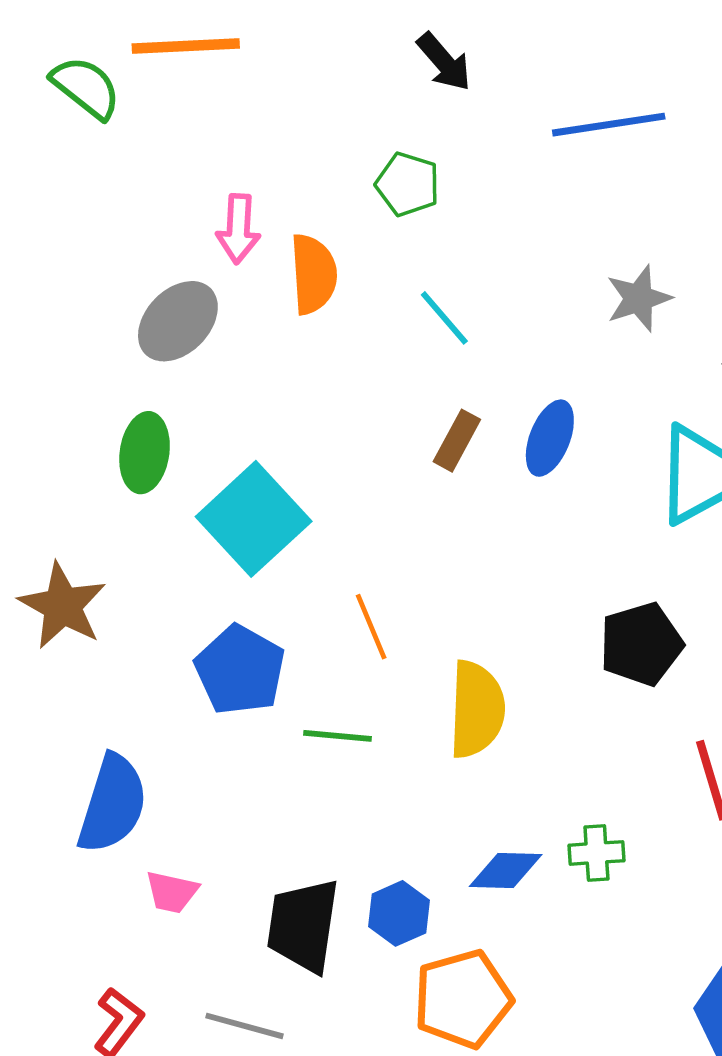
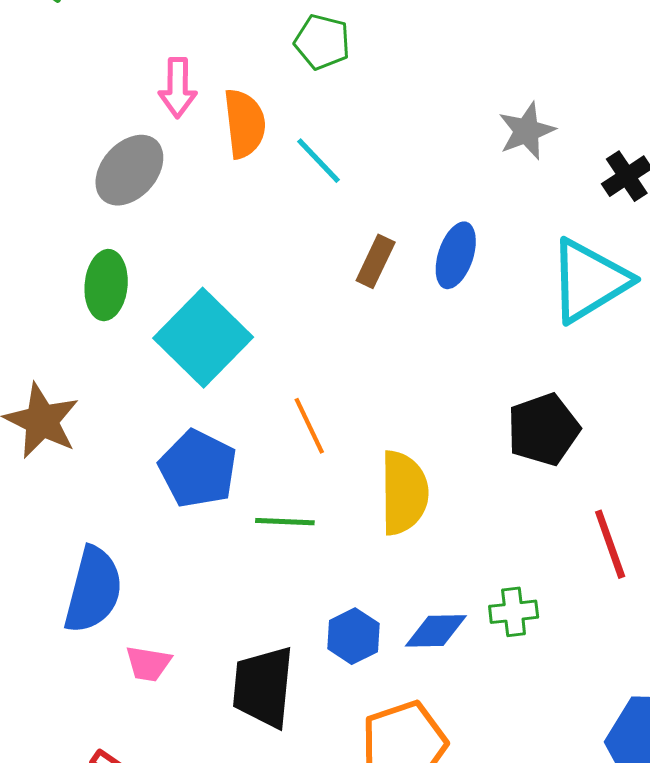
cyan line: (444, 318) -> (319, 161), moved
blue hexagon: (399, 913) -> (353, 636), moved

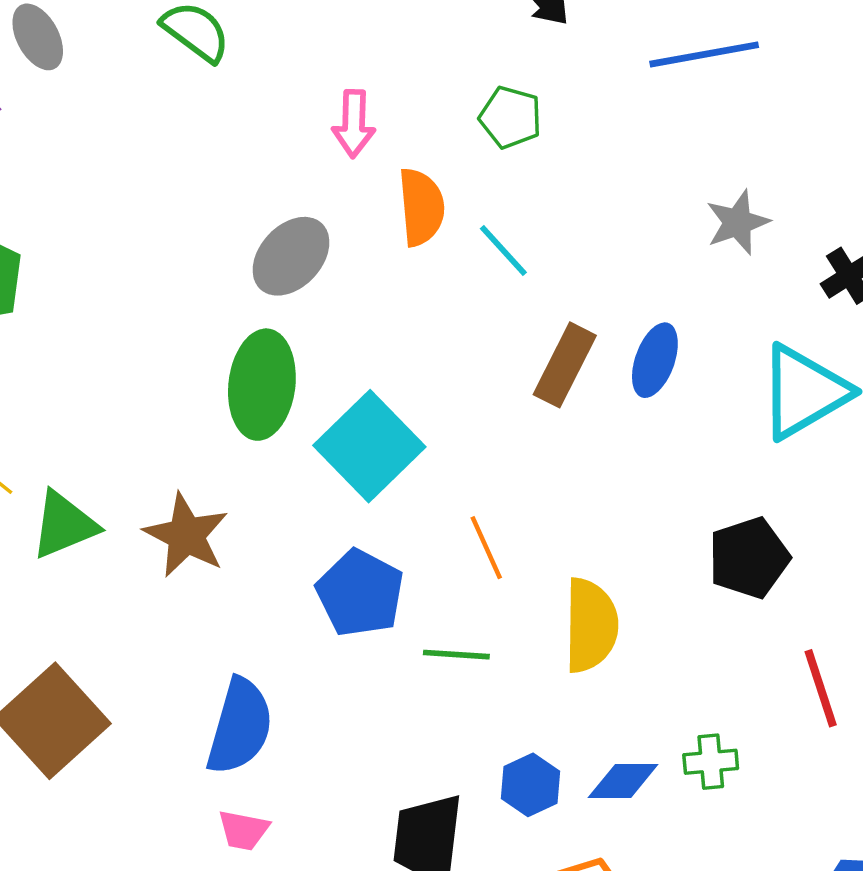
pink arrow: (178, 88) -> (354, 124), moved
brown rectangle: (376, 261) -> (565, 365), size x1.4
green ellipse: (106, 285) -> (262, 385), size x1.4
pink trapezoid: (148, 664) -> (244, 830), moved

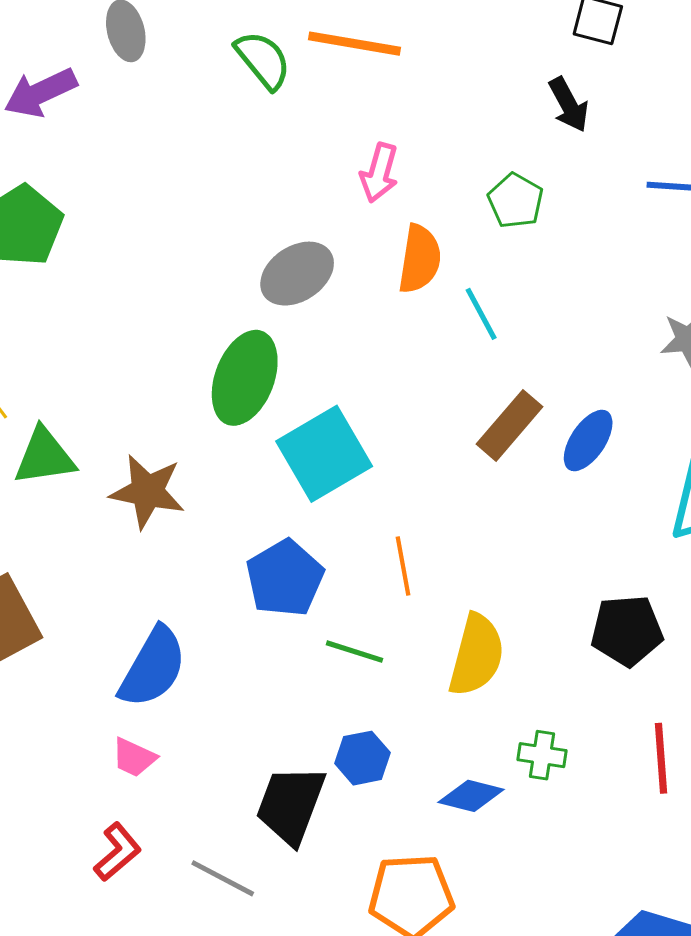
brown star: (186, 535) -> (147, 491), turned -30
green cross: (711, 762) -> (542, 755), moved
blue hexagon: (531, 785) -> (363, 758), moved

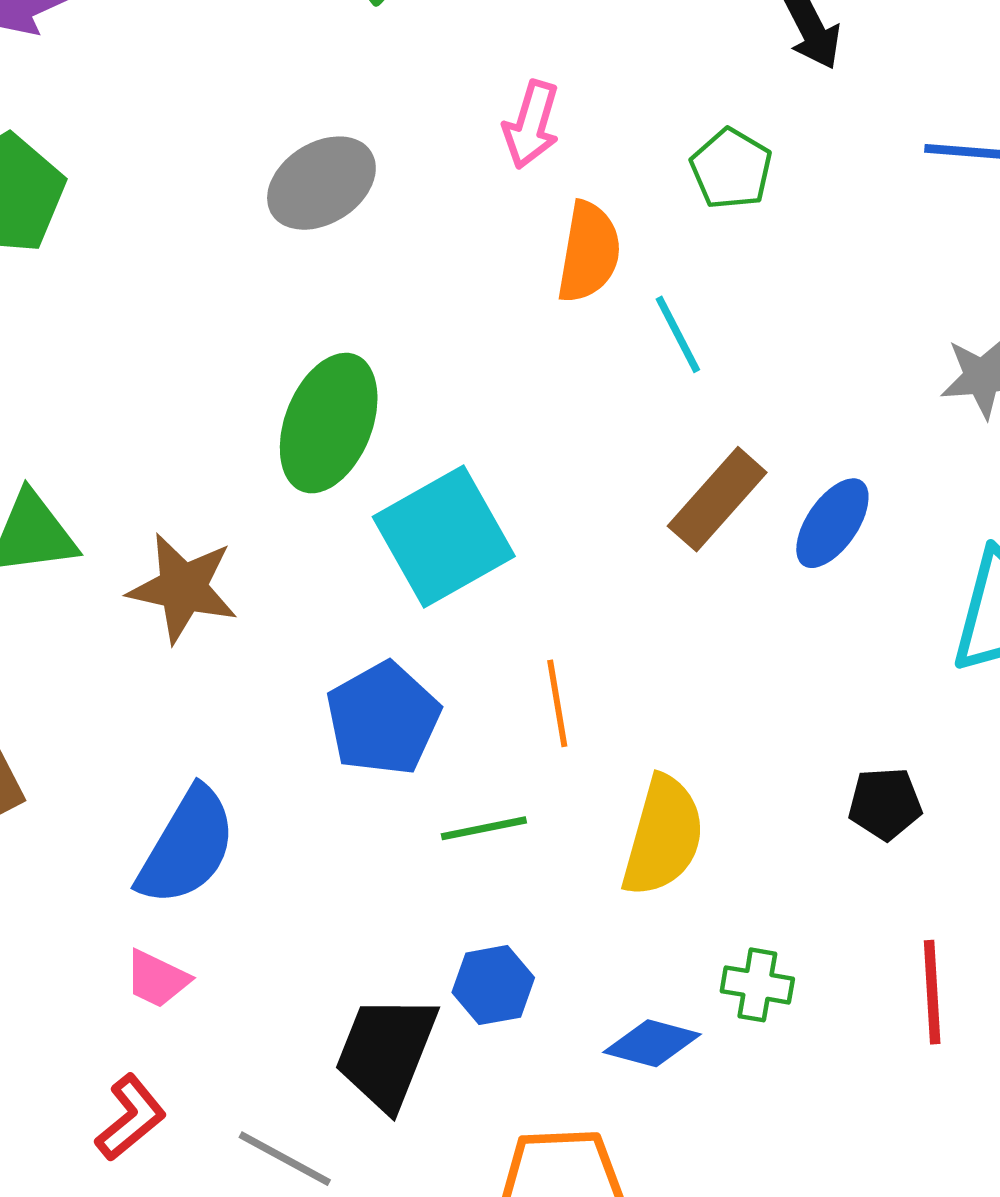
gray ellipse: (297, 274) -> (321, 183), moved
black pentagon: (627, 631) -> (885, 804), size x0.7
green line: (355, 652) -> (484, 828), turned -30

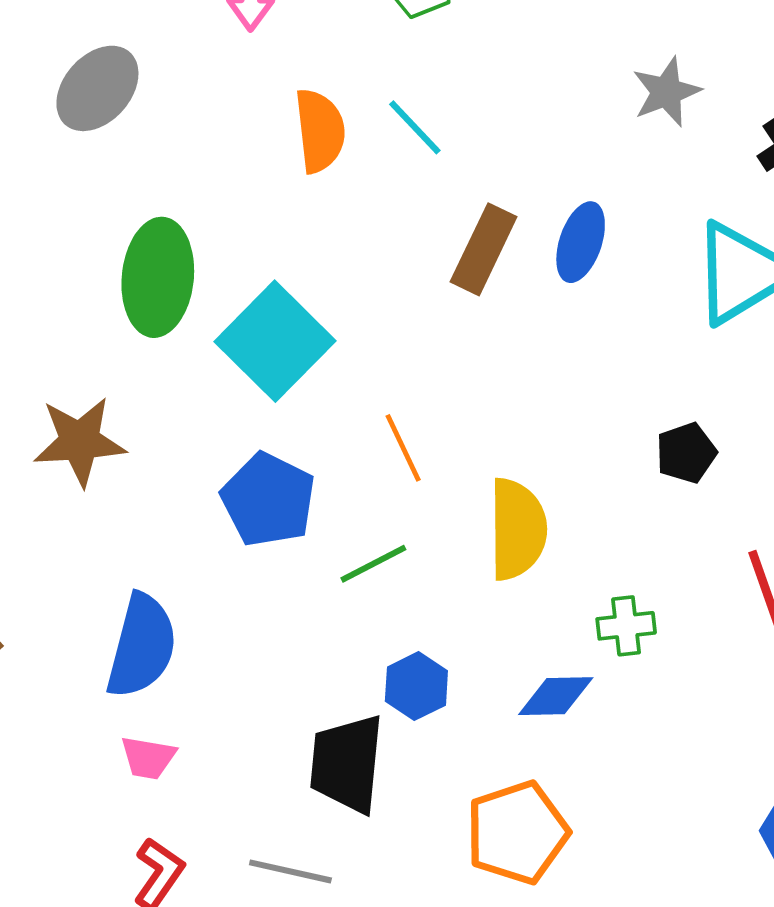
orange semicircle: (589, 252) -> (320, 131), moved

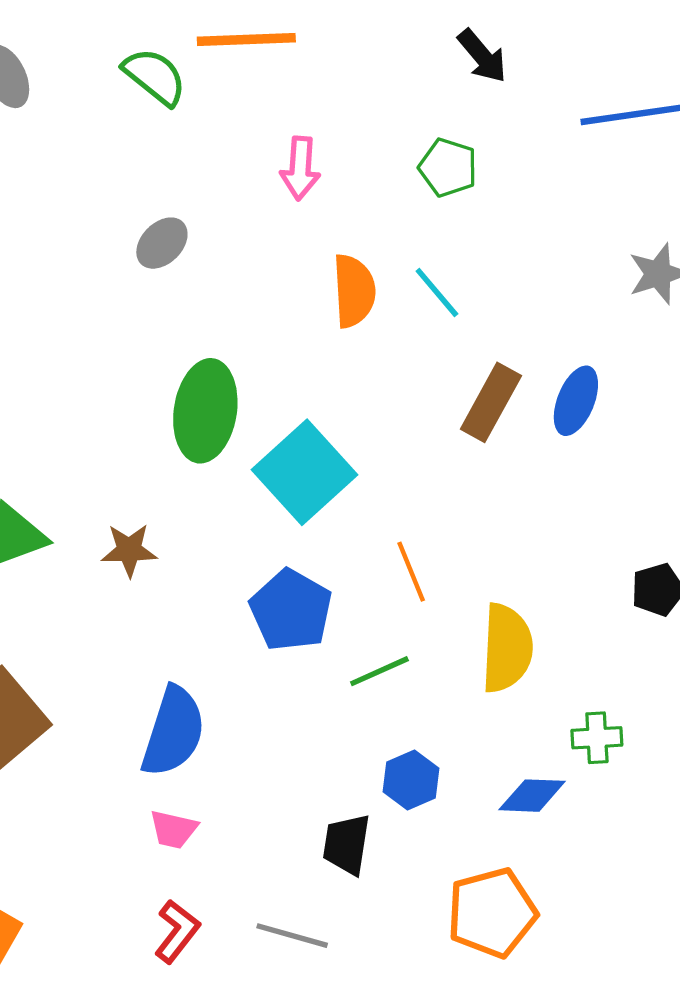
gray ellipse: (97, 88) -> (162, 243), size x0.7
brown star: (80, 441) -> (129, 550), size x0.7
black trapezoid: (347, 764) -> (347, 844), size x0.7

